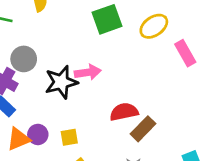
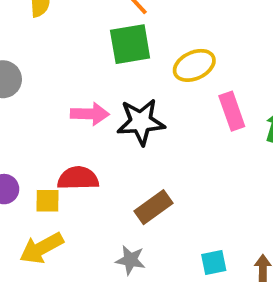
black star: (61, 82) -> (141, 122), moved
red semicircle: (124, 112) -> (78, 178), moved

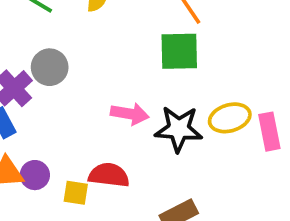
yellow ellipse: (194, 65) -> (230, 118), moved

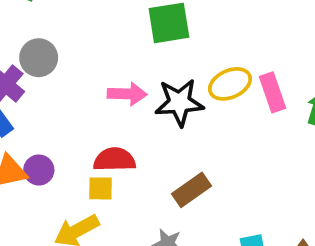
yellow square: (76, 193) -> (101, 188), moved

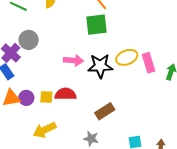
yellow square: (101, 188) -> (46, 97), moved

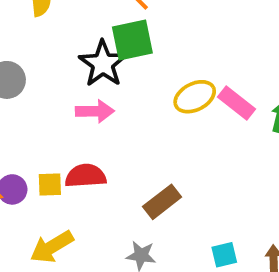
pink rectangle: (148, 63) -> (236, 103), turned -30
black star: (100, 66) -> (103, 64), moved, turned -30

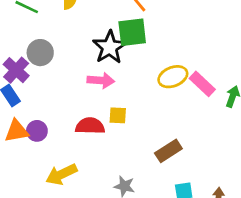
yellow square: (50, 185) -> (118, 115), moved
brown rectangle: (162, 202) -> (168, 151), moved

